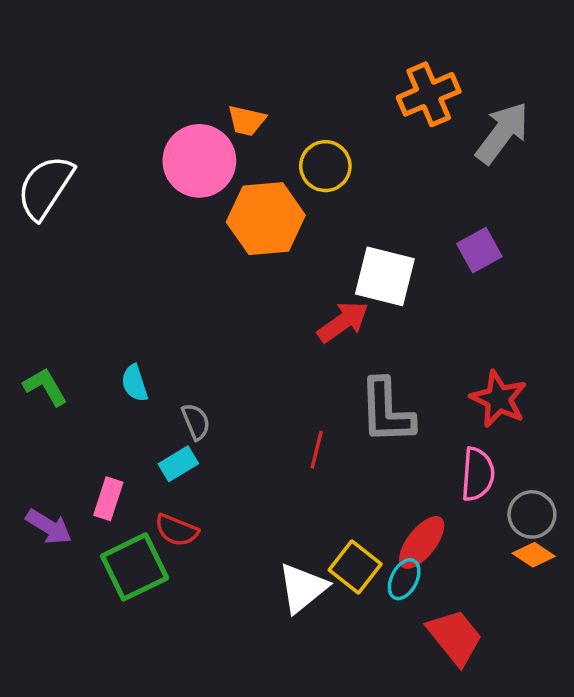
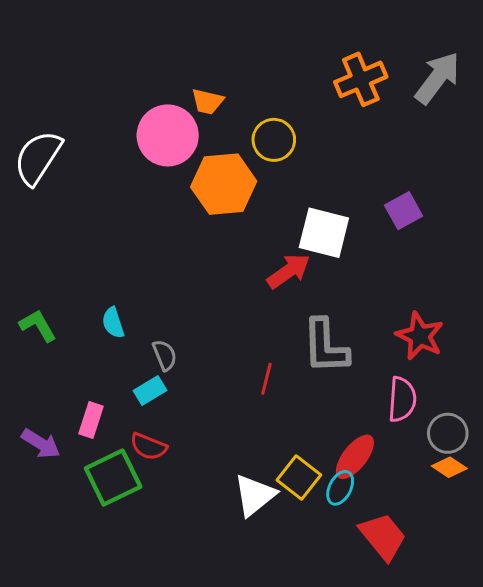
gray arrow: (502, 133) -> (437, 78), moved

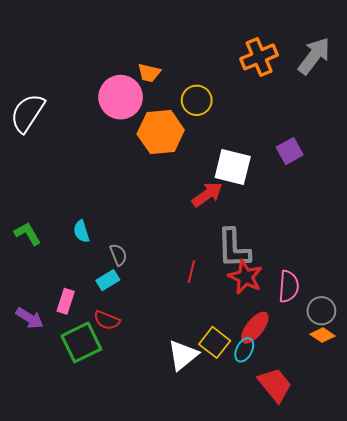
red star: (420, 336) -> (245, 277), moved

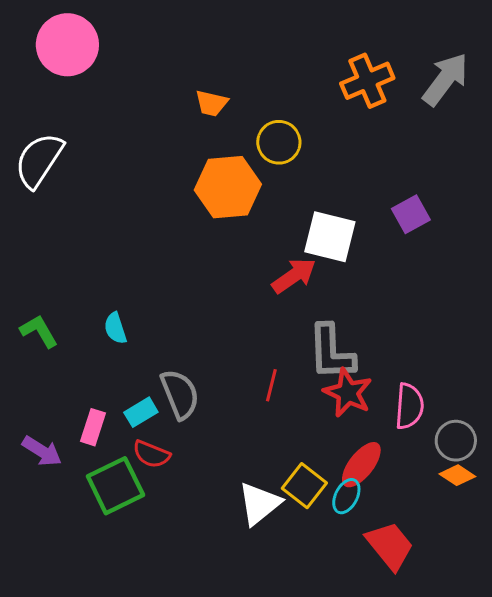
pink circle: (121, 97) -> (67, 45), moved
gray semicircle: (118, 255) -> (180, 394), moved, size x1.6
cyan rectangle: (108, 280) -> (141, 412), moved

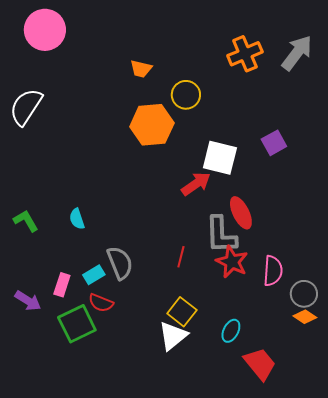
red ellipse: (361, 465) -> (241, 213), moved, turned -64
yellow square: (304, 486) -> (182, 312), moved

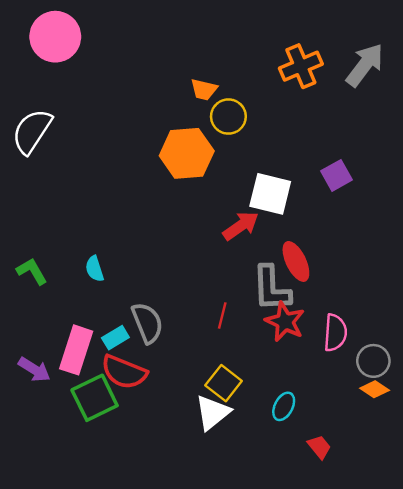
orange trapezoid: (141, 69) -> (204, 90), moved
pink rectangle: (62, 285) -> (76, 350), size x1.6
red semicircle: (101, 303) -> (124, 372), size x1.5
red trapezoid: (260, 364) -> (319, 447), size x0.6

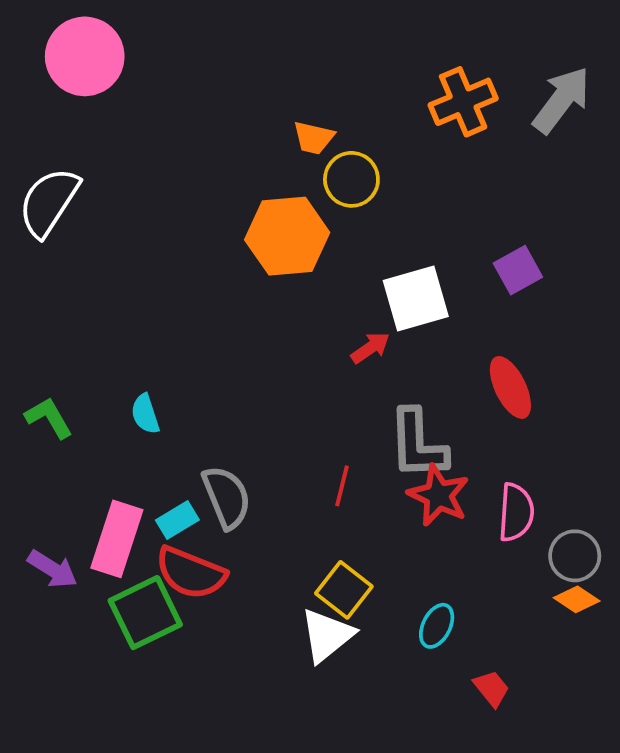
white square: (270, 194) -> (416, 299), turned -30
red arrow: (241, 226) -> (370, 348), size x0.7
red ellipse: (296, 261) -> (510, 387), moved

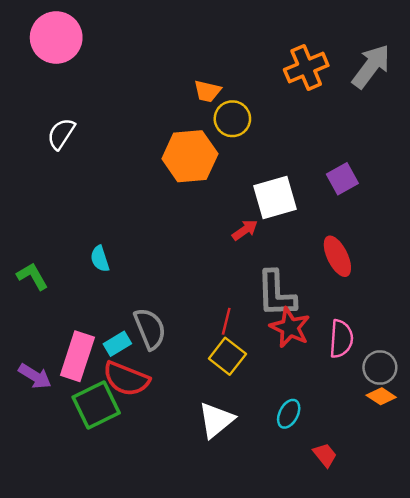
white semicircle: (49, 202) -> (61, 134), moved, size x0.7
cyan semicircle: (145, 414) -> (100, 259), moved
yellow square: (344, 590) -> (227, 356), moved

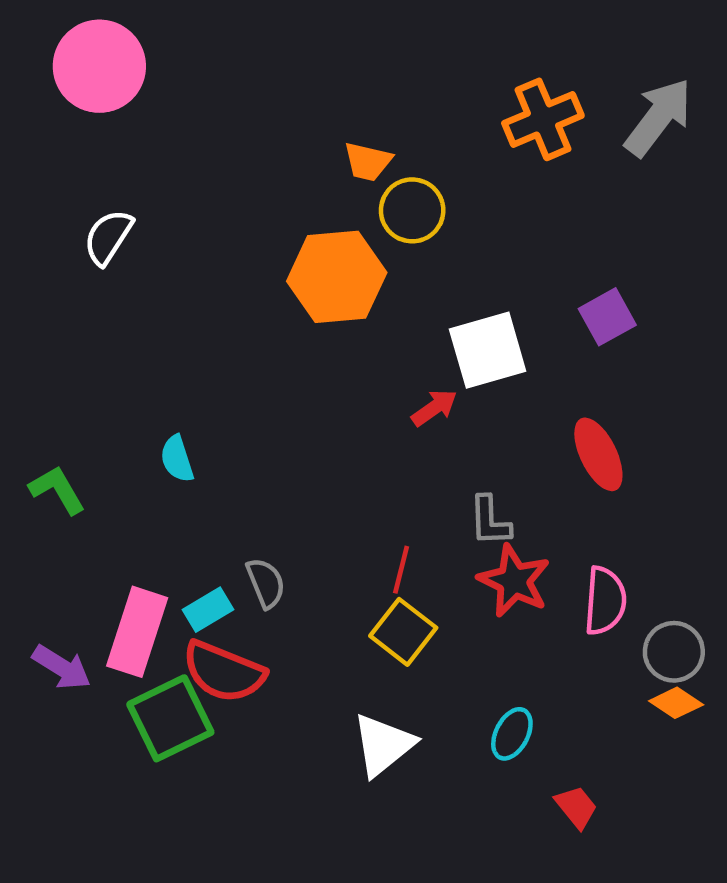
gray L-shape: (276, 294) -> (490, 521), size x0.6
gray semicircle: (150, 329) -> (266, 583), size x0.7

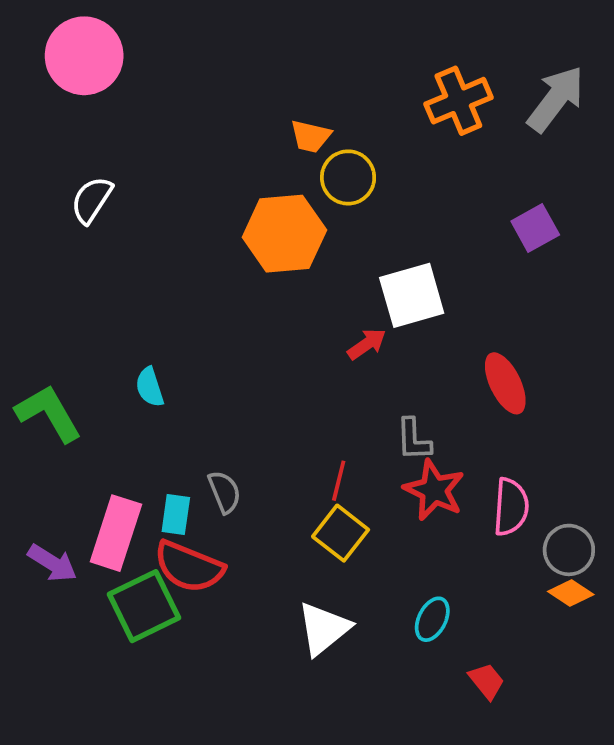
purple square: (607, 317) -> (535, 228), moved
green L-shape: (57, 490) -> (49, 413), size x1.4
cyan rectangle: (208, 610) -> (176, 514), turned -51

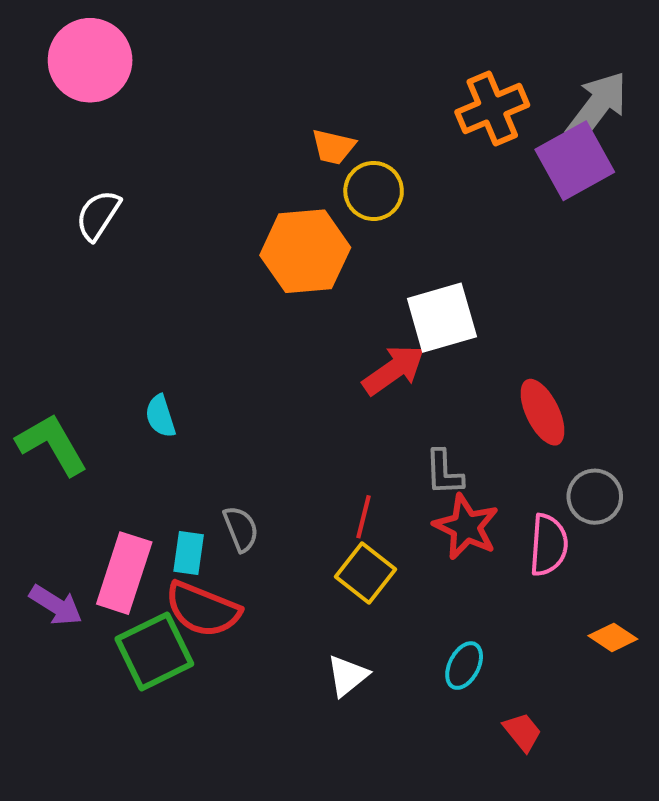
purple square: (535, 228) -> (575, 161), moved, size x1.5
red arrow: (367, 344) -> (394, 370), size x1.5
gray circle: (569, 550) -> (595, 497), moved
white triangle: (324, 629) -> (347, 676), size x0.7

